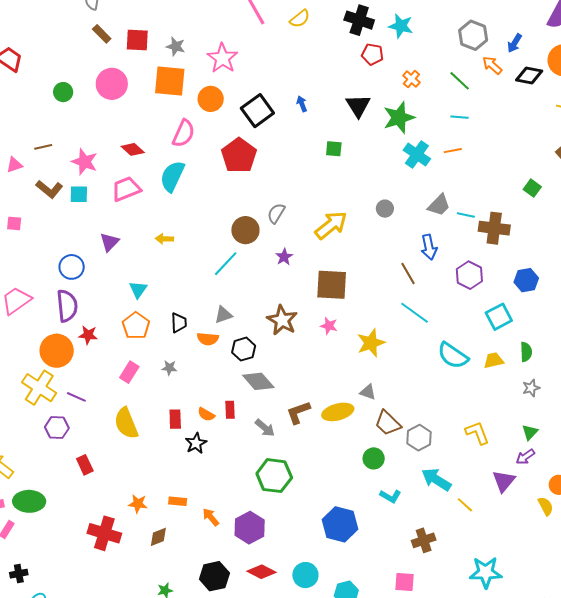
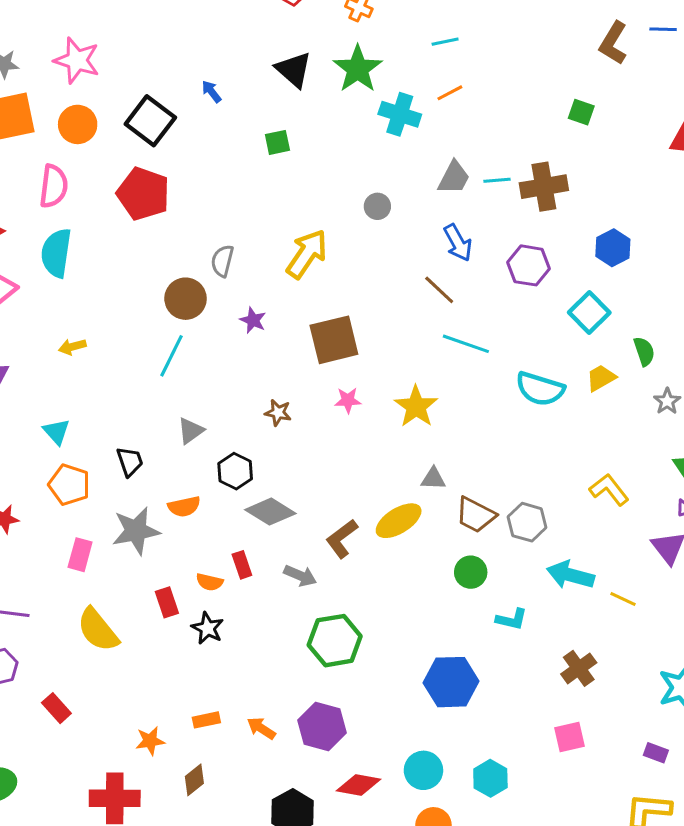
brown star: (282, 320) -> (278, 413), size x0.6
orange semicircle: (208, 339) -> (184, 507), moved
gray star: (169, 368) -> (136, 531), size x2.0

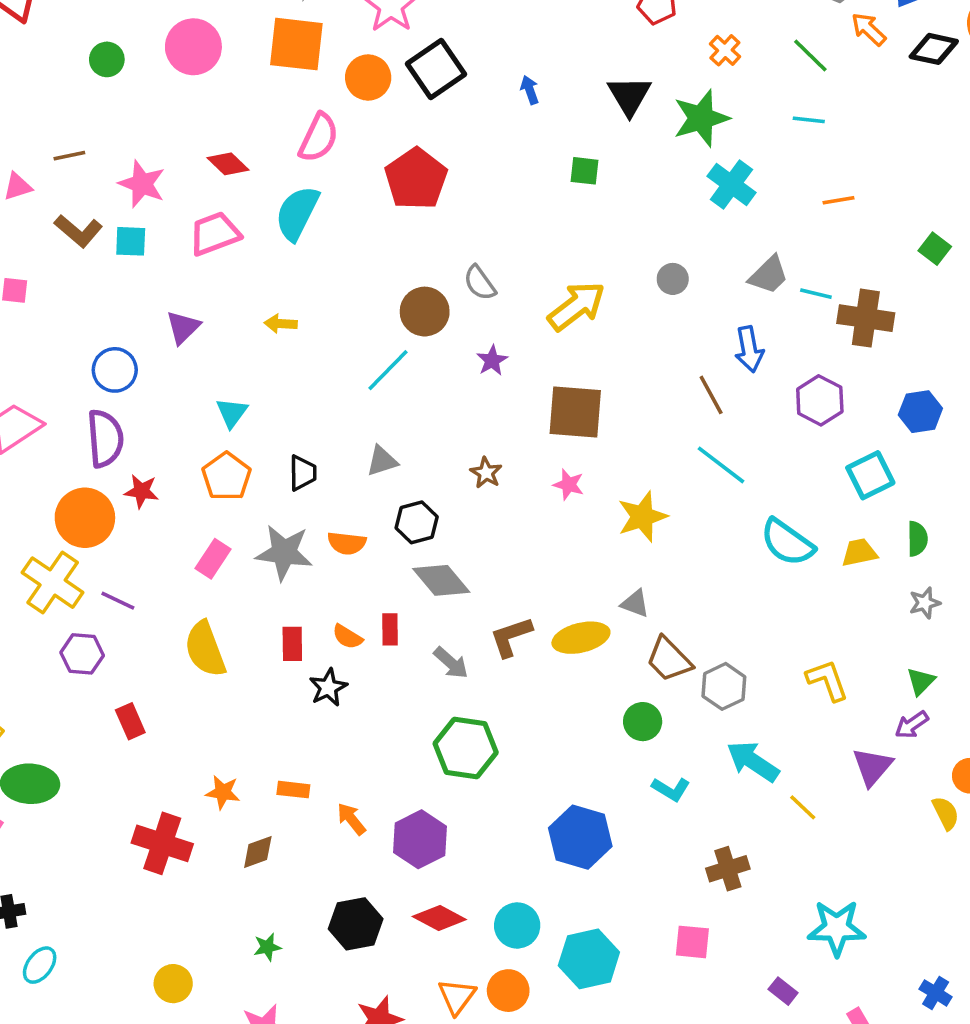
orange line: (450, 93) -> (839, 200), moved
black square: (150, 121) -> (436, 69), moved
gray semicircle: (222, 261) -> (480, 283), turned -68
cyan hexagon: (490, 778) -> (589, 959), size x1.4

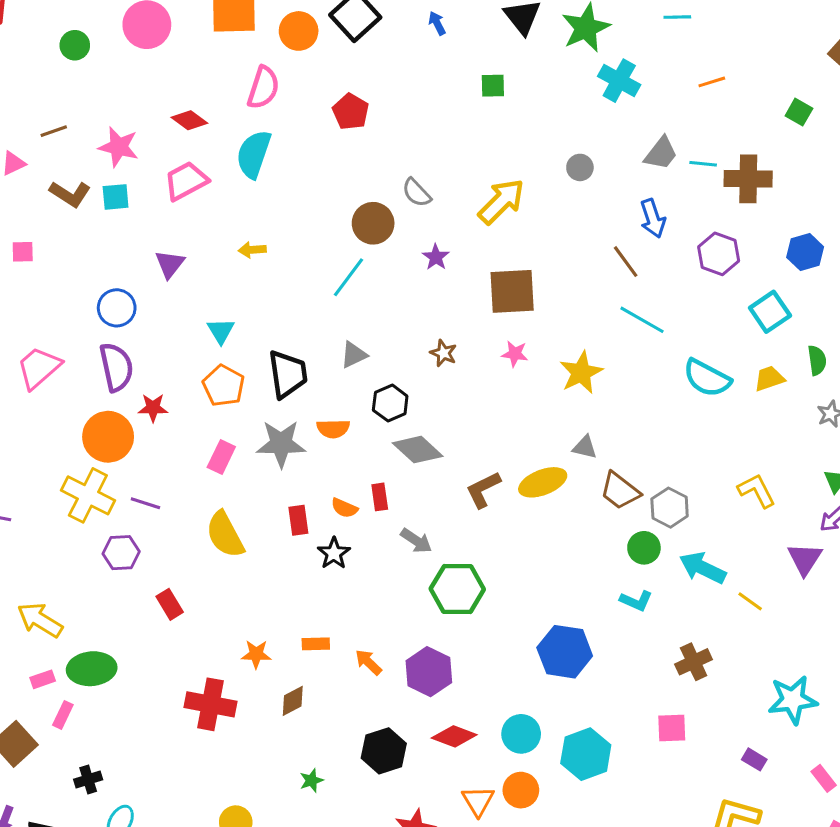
red pentagon: (416, 179) -> (351, 112), size x0.7
black trapezoid: (303, 473) -> (288, 374), size x1.6
gray arrow: (451, 663) -> (416, 541), moved
green circle: (643, 722) -> (644, 548), moved

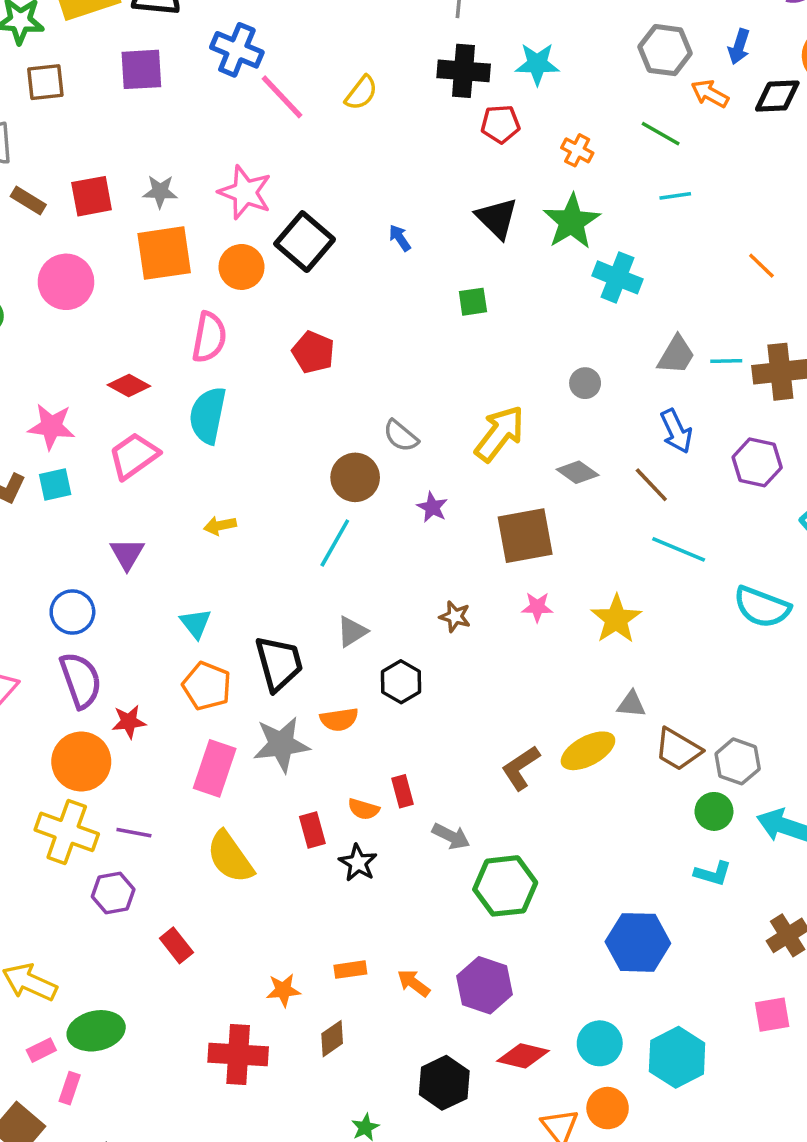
orange line: (712, 82) -> (761, 266), moved, turned 68
gray diamond: (418, 450) -> (578, 472), moved, size x0.7
pink rectangle: (221, 457) -> (215, 768), size x1.4

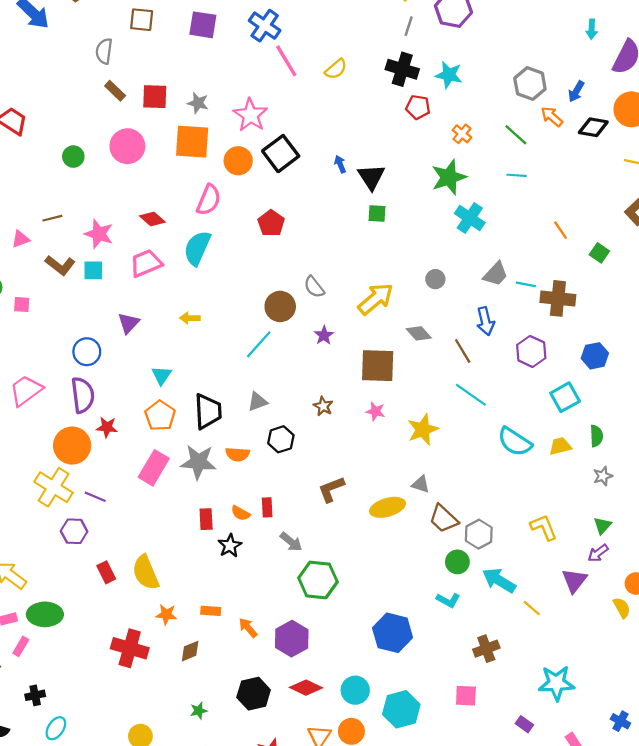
black triangle: (497, 218) -> (371, 177), moved
brown L-shape: (521, 768) -> (331, 489), moved
yellow semicircle: (230, 857) -> (146, 573), moved

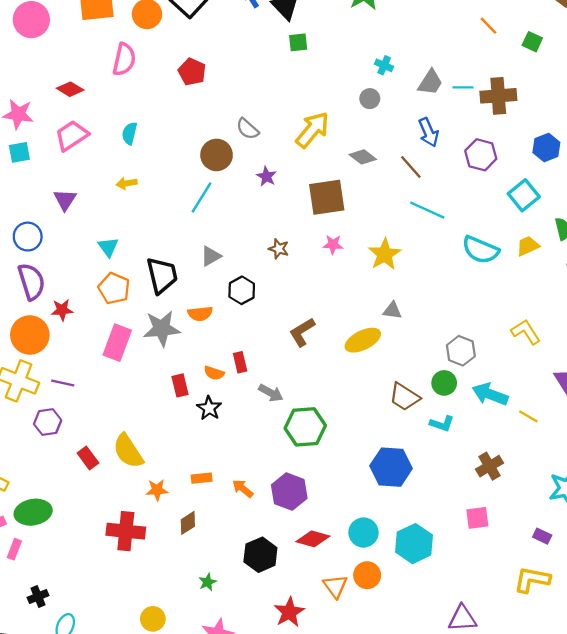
cyan cross: (470, 218) -> (384, 65), moved, size x0.6
cyan semicircle: (197, 248) -> (130, 133), moved, size x0.6
brown trapezoid: (444, 519) -> (404, 397), moved

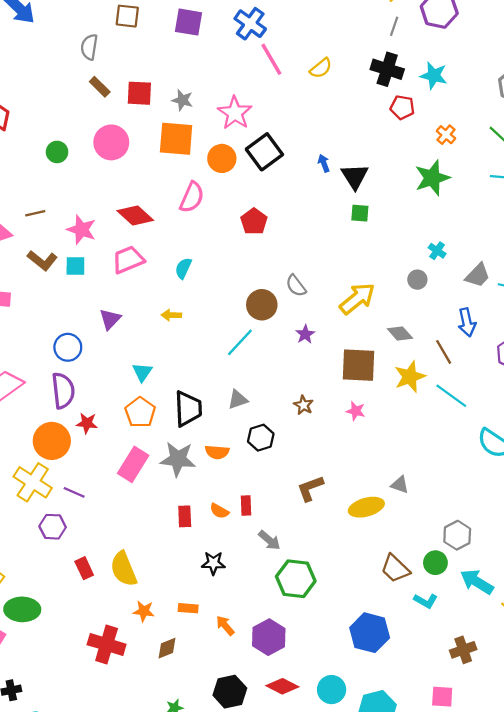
red diamond: (70, 89) -> (135, 216), size x1.4
yellow star: (385, 254) -> (410, 377), moved
black star: (209, 408) -> (213, 563), moved, turned 30

